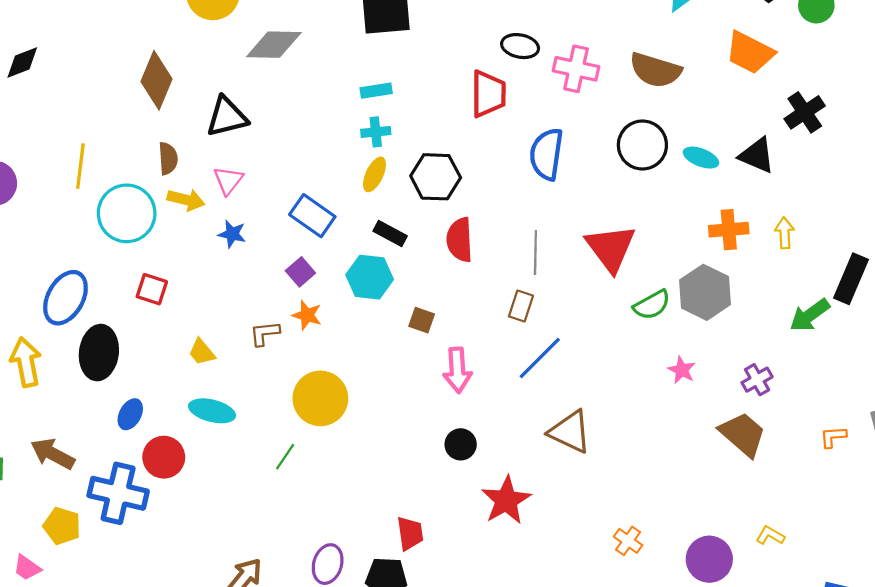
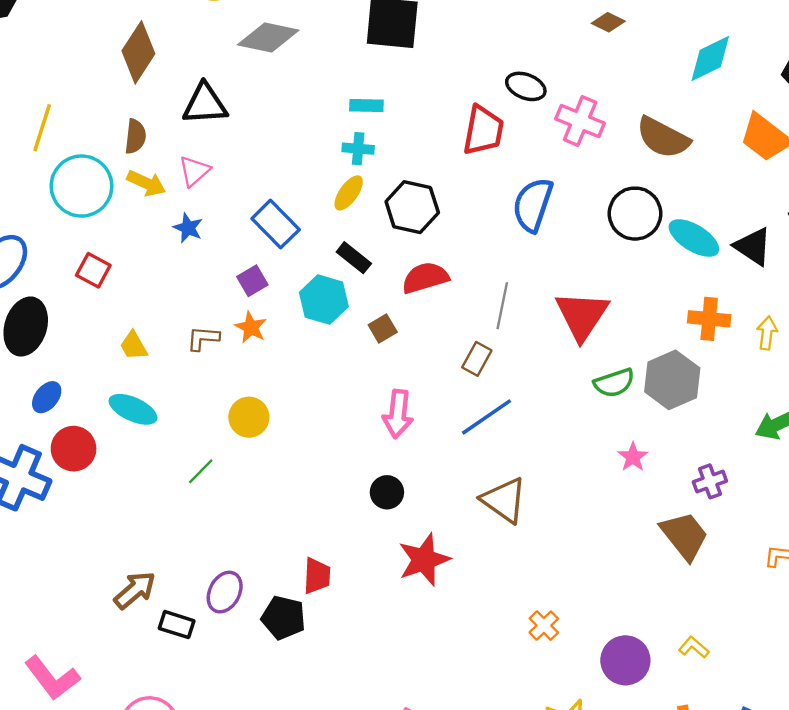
cyan ellipse: (701, 158) -> (694, 238), size x1.4
red semicircle: (460, 240) -> (425, 278), turned 66
brown square: (422, 320) -> (383, 328), moved, turned 30
yellow circle: (320, 398) -> (249, 417), size x0.7

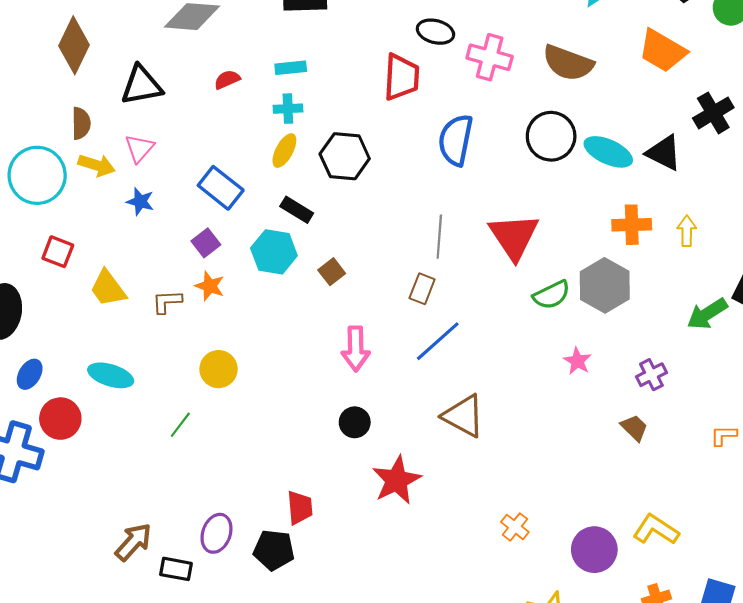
red semicircle: (425, 278) -> (227, 80), moved, size x0.6
yellow trapezoid: (134, 346) -> (108, 288), moved, size x1.4
brown trapezoid: (684, 536) -> (634, 428), size x0.6
yellow L-shape: (694, 647) -> (656, 530), size x1.6

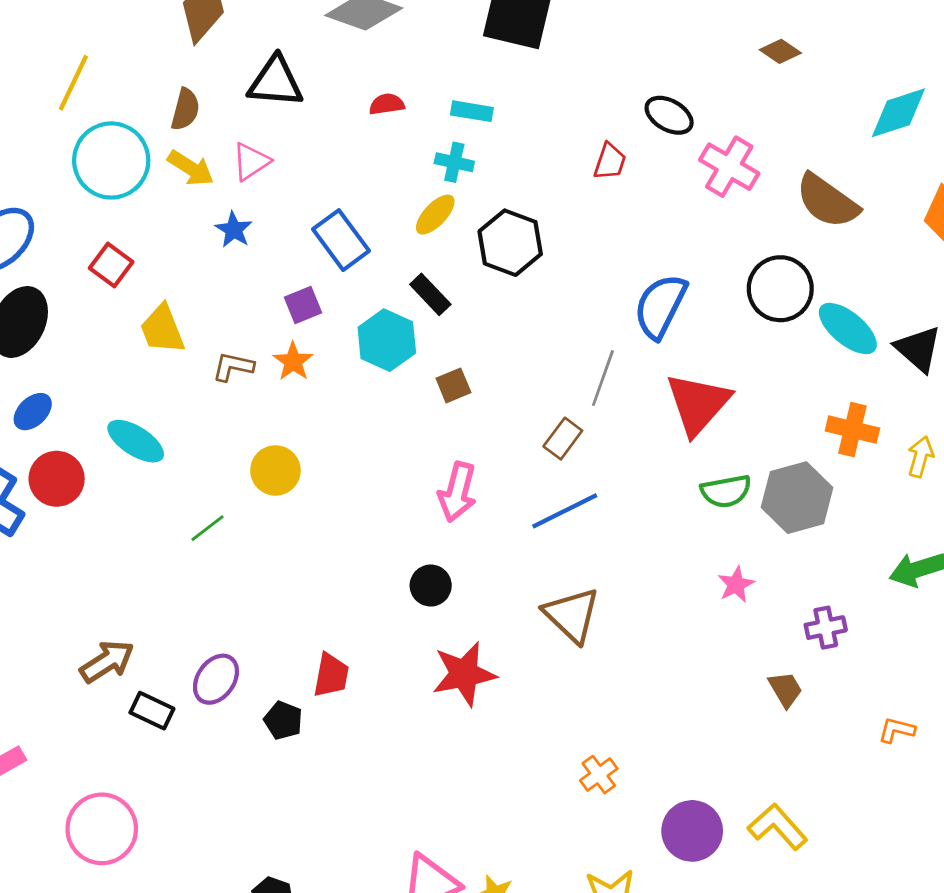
red trapezoid: (401, 77) -> (610, 162), size x0.6
blue semicircle: (456, 140) -> (660, 306), moved
black pentagon: (274, 550) -> (283, 720), size x0.7

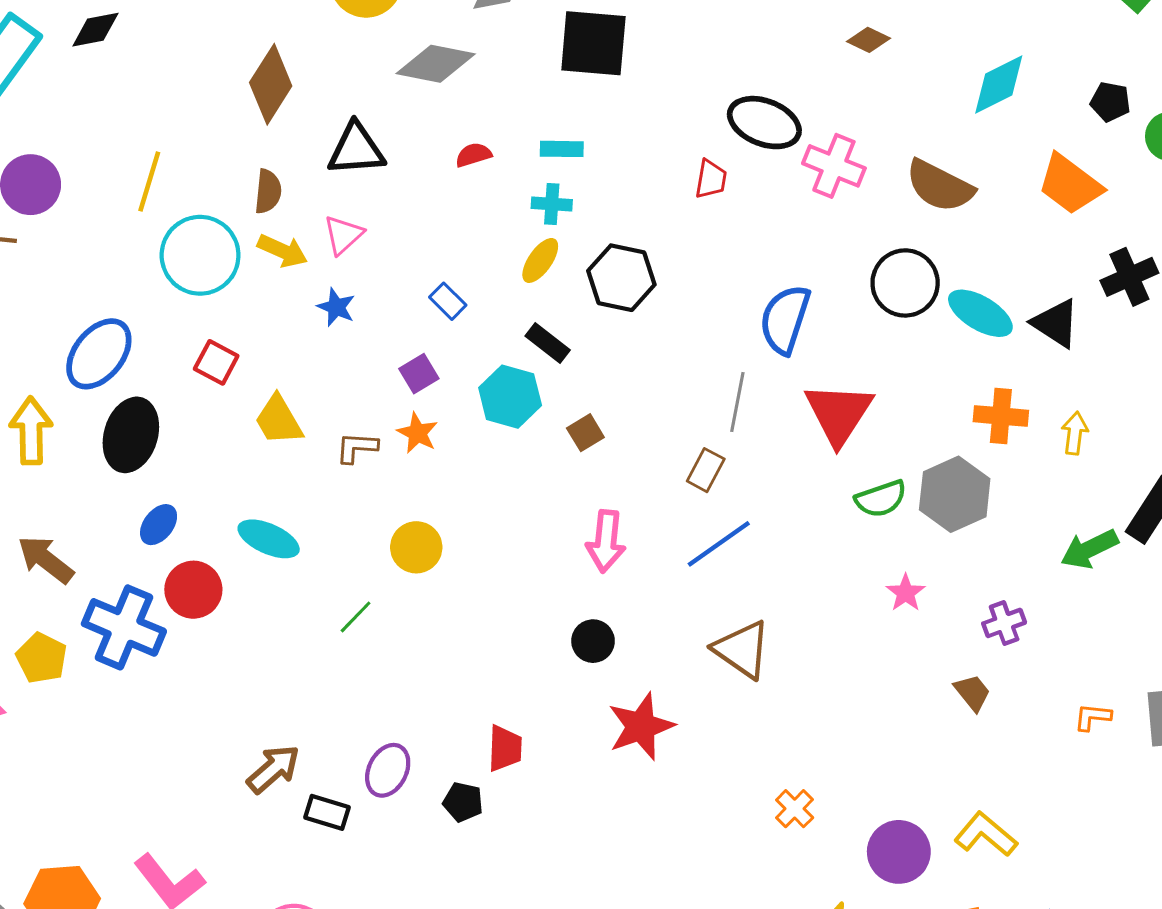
black ellipse: (669, 115) -> (764, 123), size x1.4
blue rectangle: (341, 240) -> (448, 301), size x0.6

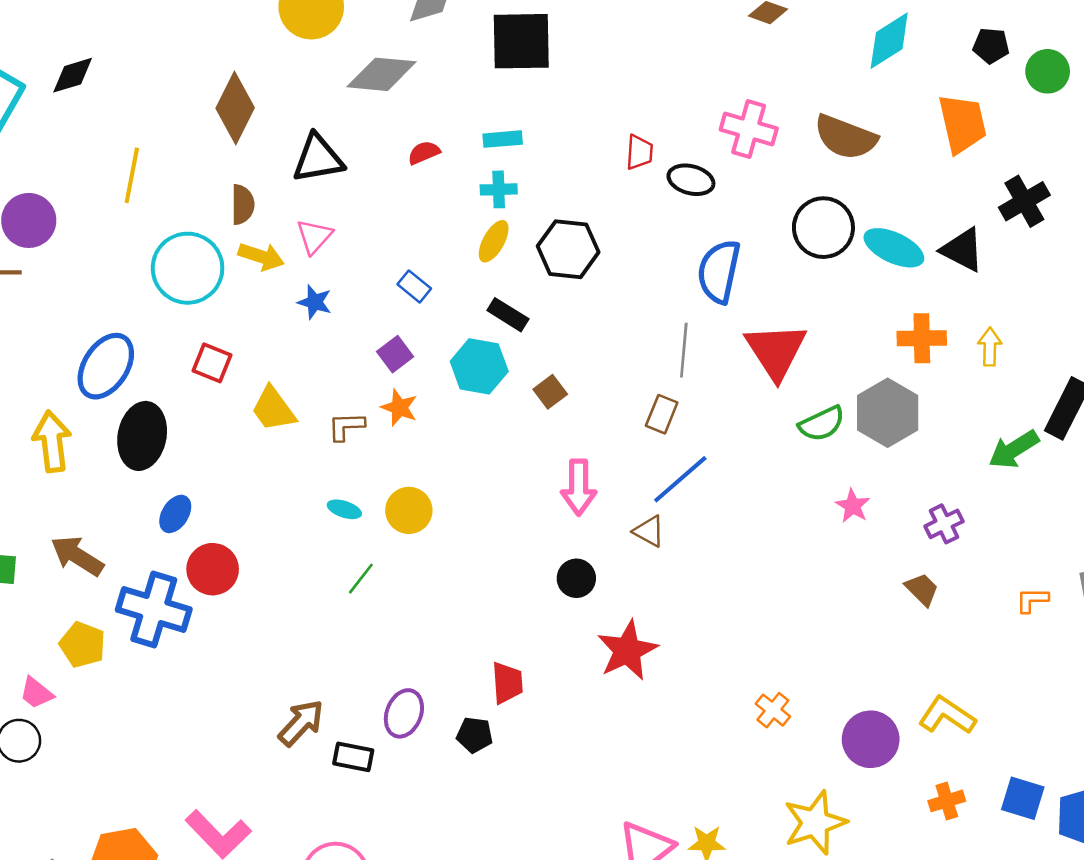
black ellipse: (764, 123) -> (691, 180), moved, size x0.7
yellow line: (149, 182) -> (132, 175), moved
orange trapezoid: (1070, 184) -> (962, 124), turned -134
cyan ellipse: (269, 539) -> (344, 509), moved, size x0.6
brown triangle: (742, 650) -> (649, 531), moved, size x0.6

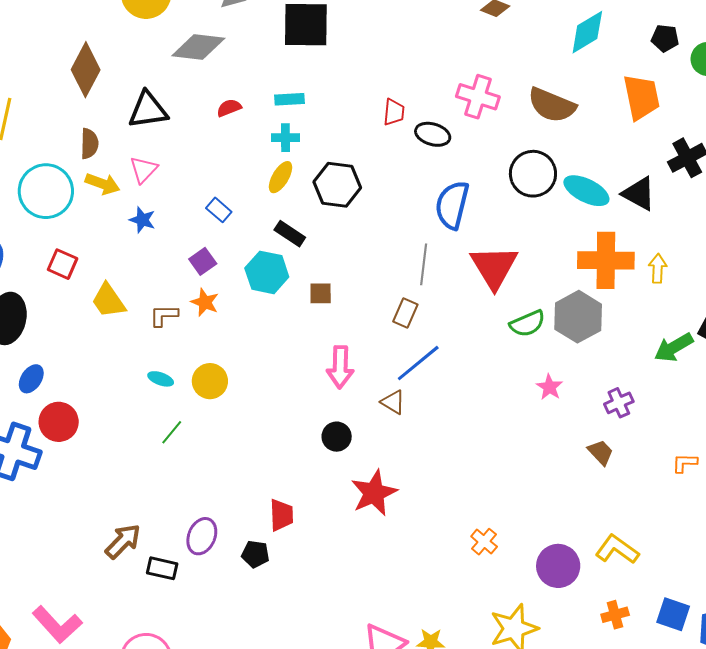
orange cross: (922, 338) -> (606, 260), size x1.5
brown square: (550, 392) -> (321, 293), turned 35

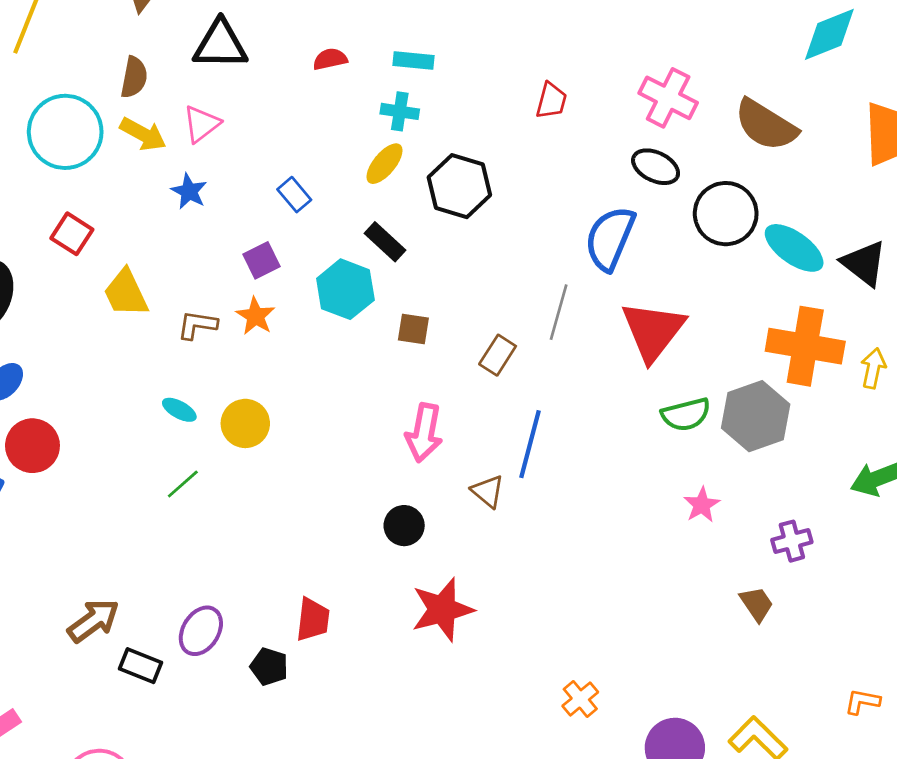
black ellipse: (433, 134) -> (656, 167), moved
brown rectangle: (405, 313) -> (498, 355), moved
blue line: (418, 363) -> (530, 444), turned -45
orange L-shape: (685, 463) -> (862, 702), moved

